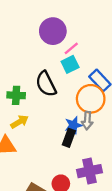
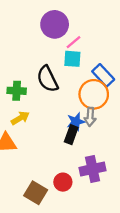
cyan square: (70, 64) -> (72, 59), turned 30

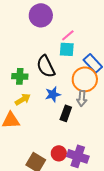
purple circle: (55, 24) -> (41, 15), moved
blue star: (76, 122) -> (53, 94), moved
purple cross: (93, 169) -> (78, 156), moved, turned 30

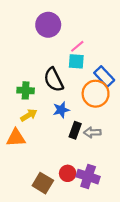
gray arrow: (82, 98) -> (92, 132), moved, turned 84

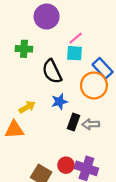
green cross: (26, 90) -> (24, 49), moved

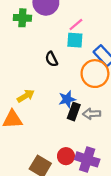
green cross: (24, 49) -> (22, 18), moved
black semicircle: (52, 71) -> (51, 59), size x0.6
blue star: (59, 102) -> (67, 99), moved

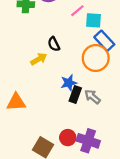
cyan square: (75, 40) -> (94, 20), moved
yellow arrow: (26, 96) -> (39, 59), moved
gray arrow: (92, 114) -> (92, 97), turned 42

